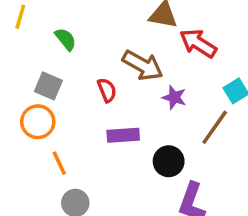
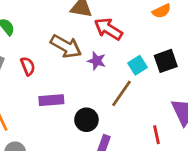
red semicircle: (107, 90) -> (28, 66), moved
purple star: (174, 97) -> (97, 61), moved

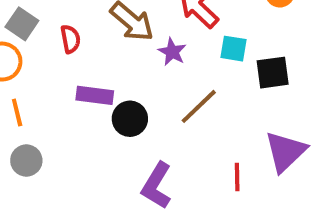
cyan square: (138, 65) -> (234, 49), moved, turned 30
black circle: (86, 120) -> (130, 119), moved

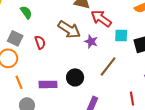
purple rectangle: (95, 95) -> (48, 84), moved

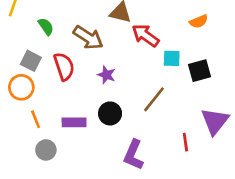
brown arrow: (69, 29) -> (88, 38), moved
purple star: (91, 41) -> (106, 75), moved
red semicircle: (40, 42) -> (64, 66), size x1.5

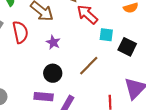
black square: (199, 71) -> (127, 47), turned 36
purple rectangle: (74, 122) -> (44, 97), moved

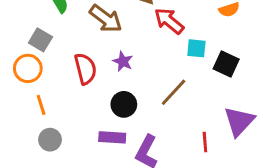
red semicircle: (20, 32) -> (85, 69), moved

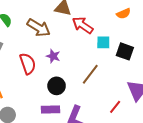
red line: (205, 142) -> (115, 107), turned 48

